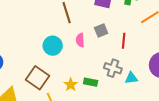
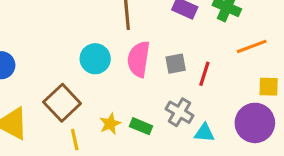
gray square: (101, 30) -> (176, 64), moved
pink semicircle: (80, 40) -> (139, 59), size x1.6

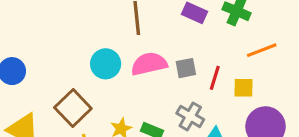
pink semicircle: (139, 59) -> (149, 64), turned 69
yellow square: (269, 87) -> (243, 88), moved

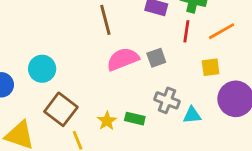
cyan circle: (106, 64) -> (42, 69), moved
red line: (215, 78) -> (186, 31), moved

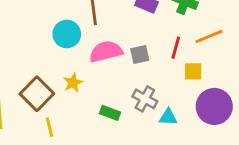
red line: (186, 31) -> (176, 48), moved
cyan circle: (42, 69) -> (67, 34), moved
yellow star: (107, 121) -> (73, 83), moved

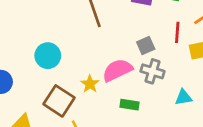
cyan circle: (67, 34) -> (48, 56), moved
pink semicircle: (106, 51) -> (117, 70), moved
gray cross: (145, 99) -> (152, 71), moved

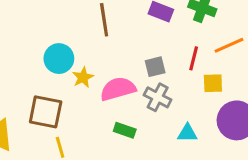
cyan circle: (48, 56) -> (59, 59), moved
yellow star: (90, 84) -> (83, 77), moved
brown square: (59, 101) -> (46, 112), turned -32

